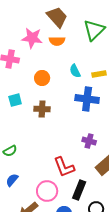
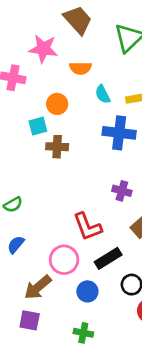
orange semicircle: (57, 41) -> (81, 68), moved
cyan square: (15, 100) -> (38, 126), moved
black rectangle: (79, 190) -> (108, 258), turned 36

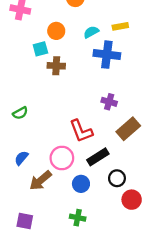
cyan semicircle: (103, 94) -> (91, 32), moved, turned 88
blue semicircle: (16, 245) -> (21, 158), moved
purple square: (30, 320) -> (25, 221), moved

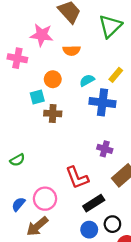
yellow rectangle: (120, 26) -> (116, 75), turned -40
pink circle: (62, 158) -> (45, 199), moved
blue circle: (81, 184) -> (89, 230), moved

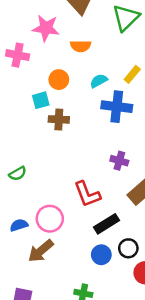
blue semicircle: (18, 204) -> (19, 225), turned 32

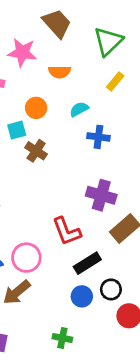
yellow rectangle: (132, 74) -> (115, 82), moved
blue cross: (117, 107) -> (98, 137), size x0.7
brown cross: (59, 119) -> (36, 151), turned 30
purple cross: (119, 161) -> (101, 195), size x1.5

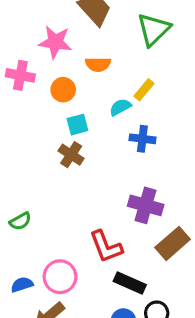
yellow rectangle: (115, 82) -> (144, 90), moved
orange circle: (36, 108) -> (63, 90), moved
cyan square: (17, 130) -> (77, 125), moved
black rectangle: (87, 263) -> (130, 283), turned 56

